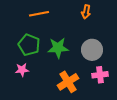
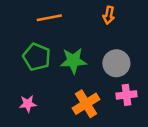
pink star: (22, 70) -> (28, 104), moved

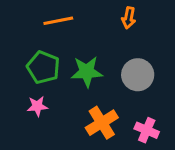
pink cross: (127, 95) -> (147, 130), moved, turned 30
pink star: (28, 104) -> (37, 106), moved

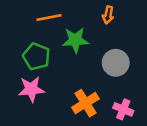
green star: (87, 72) -> (75, 40), moved
pink star: (37, 106) -> (31, 89), size x1.5

